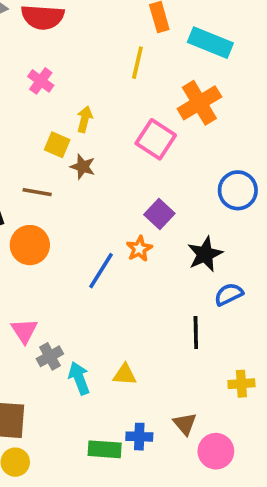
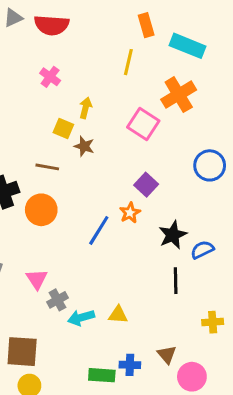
black star: (205, 254) -> (173, 235), moved
cyan arrow: (79, 378) -> (81, 318), turned -85

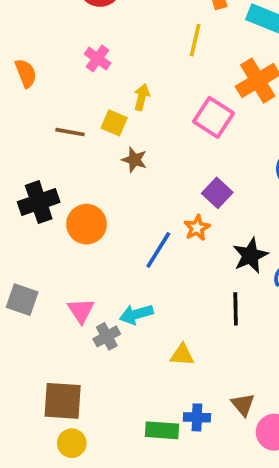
brown star: (84, 146) -> (134, 160), moved
brown line: (47, 167) -> (70, 132), moved
black line: (176, 281) -> (236, 309), moved
cyan arrow: (81, 318) -> (136, 314), moved

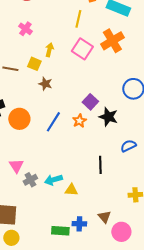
pink square: (214, 117) -> (82, 49), moved
blue line: (158, 250) -> (53, 122), moved
black star: (250, 255) -> (108, 117), moved, turned -30
cyan arrow: (136, 314) -> (53, 180), moved

